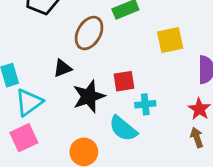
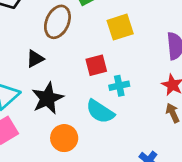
yellow square: (170, 40) -> (120, 27), moved
black star: (89, 96) -> (48, 98), moved

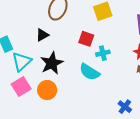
red square: (96, 65) -> (86, 39), turned 35
orange circle: (64, 138) -> (47, 90), moved

